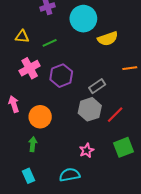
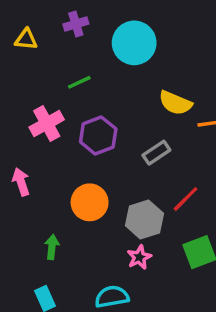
yellow triangle: (22, 37) -> (26, 39), moved
yellow semicircle: (108, 39) -> (175, 103), moved, turned 42
gray hexagon: (90, 109) -> (144, 220), moved
orange circle: (40, 117) -> (90, 202), moved

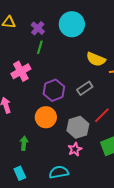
purple cross: (76, 24) -> (38, 28), moved, turned -32
green line: (79, 82) -> (40, 47), turned -48
purple hexagon: (98, 135) -> (54, 90), moved

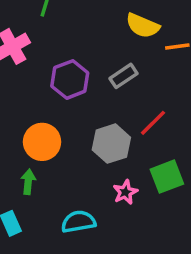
orange circle: (46, 117) -> (42, 142), moved
green arrow: (24, 143) -> (28, 182), moved
pink star: (75, 149) -> (125, 192), moved

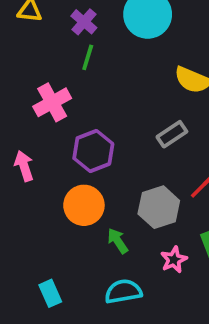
purple hexagon: (70, 79) -> (93, 151), moved
green arrow: (28, 182) -> (118, 241), moved, turned -40

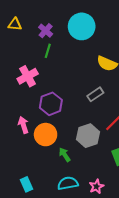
pink arrow: (24, 166) -> (23, 125), moved
pink star: (174, 260) -> (96, 186), moved

